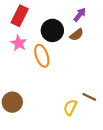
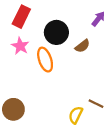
purple arrow: (80, 15) -> (98, 19), moved
brown semicircle: (77, 35) -> (82, 46), moved

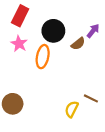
purple arrow: (98, 19) -> (93, 31), moved
orange ellipse: (45, 60) -> (43, 57), turned 30

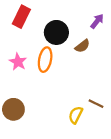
purple arrow: (93, 31) -> (97, 21), moved
pink star: (19, 44) -> (18, 62), moved

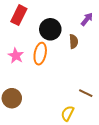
brown semicircle: (82, 46) -> (74, 41), turned -56
yellow semicircle: (76, 115) -> (68, 113), moved

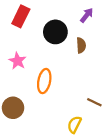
purple arrow: (87, 19) -> (87, 15), moved
orange ellipse: (40, 54) -> (44, 81), moved

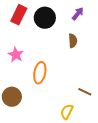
black circle: (55, 32) -> (45, 18), moved

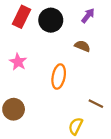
brown semicircle: (73, 41) -> (82, 46), turned -64
orange ellipse: (40, 73) -> (59, 77), moved

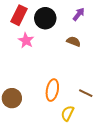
pink star: (18, 62) -> (26, 40), moved
orange ellipse: (59, 77) -> (52, 90), moved

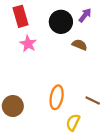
red rectangle: (19, 15) -> (20, 16), turned -42
black circle: (45, 18) -> (61, 22), moved

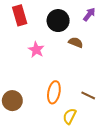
purple arrow: (85, 15) -> (89, 14), moved
pink star: (28, 44) -> (36, 50), moved

